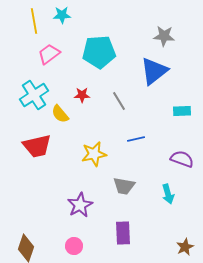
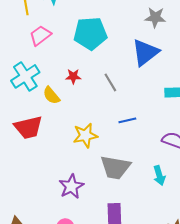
gray trapezoid: (124, 186) -> (115, 167), size x1.4

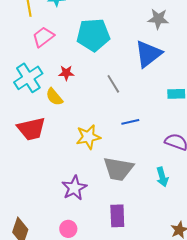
red star: (73, 76) -> (66, 73), moved

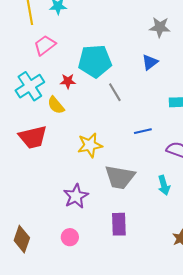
cyan pentagon: (93, 35) -> (95, 61), moved
blue triangle: (148, 54) -> (150, 62), size x0.6
blue line: (130, 122) -> (143, 131), moved

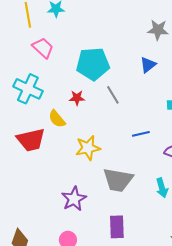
pink trapezoid: (45, 45) -> (43, 48), turned 80
red star: (68, 81) -> (77, 98), moved
cyan cross: (30, 86) -> (28, 89), turned -32
yellow semicircle: (56, 105) -> (57, 119), moved

